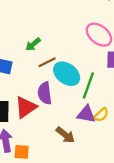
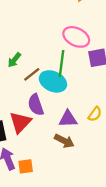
green line: (88, 86) -> (62, 63), moved
purple triangle: (86, 114) -> (68, 119), moved

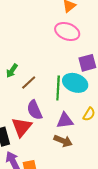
pink ellipse: (76, 37) -> (67, 32), moved
green line: (62, 63) -> (58, 88), moved
cyan ellipse: (53, 81) -> (75, 83), moved

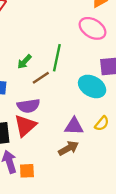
green line: (58, 88) -> (57, 58), moved
purple semicircle: (35, 110) -> (28, 106), moved, turned -84
brown arrow: (63, 141) -> (68, 148), turned -60

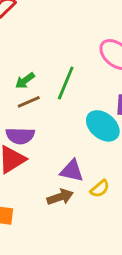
brown line: (41, 78) -> (29, 102), moved
yellow semicircle: (102, 123) -> (100, 189), moved

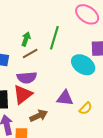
green arrow: (25, 81) -> (26, 39), turned 152
brown arrow: (60, 197) -> (39, 116), moved

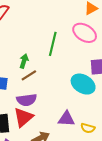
green line: (54, 38) -> (53, 44), moved
yellow semicircle: (86, 108) -> (88, 128), turned 64

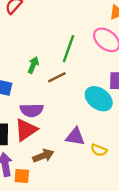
brown line: (29, 75) -> (57, 77), moved

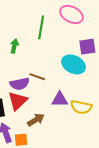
brown line: (57, 77) -> (37, 77), moved, turned 56
yellow semicircle: (99, 150) -> (81, 107), size x1.5

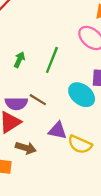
green line: (41, 27) -> (52, 60), moved
brown arrow: (36, 120) -> (26, 148), turned 36

